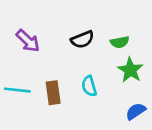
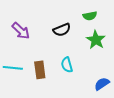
green semicircle: (120, 42) -> (90, 16), moved
green star: (130, 70) -> (96, 40), moved

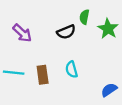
green semicircle: (90, 16) -> (84, 17), moved, turned 112
green star: (96, 40) -> (108, 29), moved

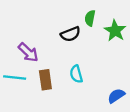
purple arrow: (22, 33) -> (28, 52), moved

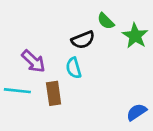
green semicircle: (90, 18) -> (106, 21), turned -56
cyan semicircle: (76, 74) -> (74, 68), moved

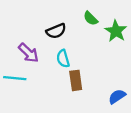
black semicircle: (83, 40) -> (56, 31), moved
brown rectangle: (54, 93) -> (76, 80), moved

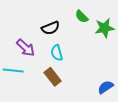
green star: (116, 31) -> (105, 28), turned 30
brown rectangle: (76, 80) -> (53, 77), moved, turned -30

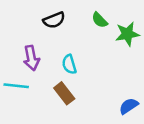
black semicircle: (51, 28) -> (54, 20), moved
purple arrow: (26, 48) -> (31, 58), turned 36

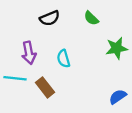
green star: (127, 34) -> (117, 48), moved
brown rectangle: (64, 93) -> (45, 87), moved

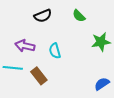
purple arrow: (29, 53) -> (25, 46), turned 114

